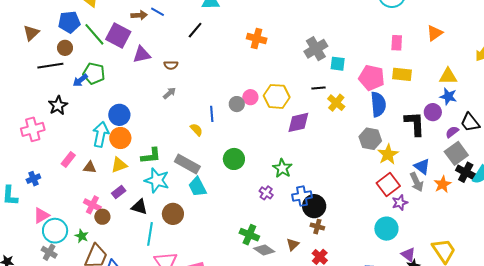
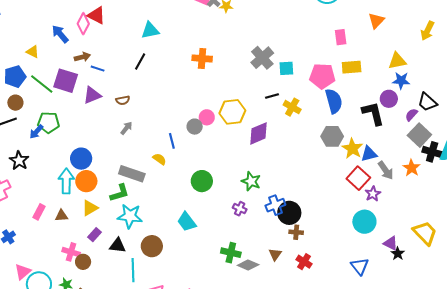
blue line: (157, 12) -> (98, 69), moved
gray rectangle: (187, 164) -> (132, 174), moved
blue triangle: (422, 166) -> (369, 154), moved, turned -42
cyan trapezoid: (197, 187) -> (187, 222), moved

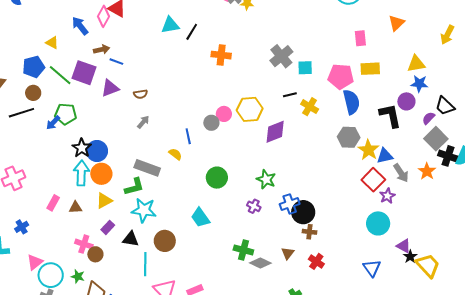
black line: (140, 61) -> (192, 32), moved
black star: (19, 161) -> (82, 148), moved
yellow trapezoid: (425, 233) -> (428, 265), moved

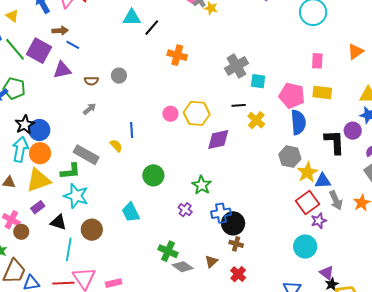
gray circle: (211, 123) -> (119, 76), moved
yellow triangle: (104, 201) -> (38, 180), size x1.5

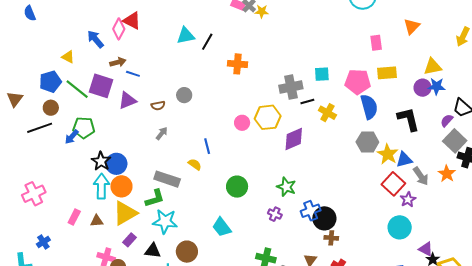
gray cross: (236, 66) -> (291, 87), moved, turned 30
purple circle: (353, 131) -> (423, 88), moved

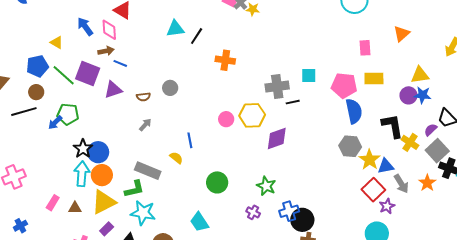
pink diamond: (119, 29) -> (109, 30), moved, turned -35
yellow cross: (327, 113) -> (410, 142), moved

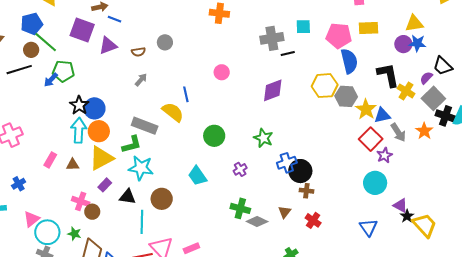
green line: (64, 75) -> (46, 42), moved
yellow hexagon: (252, 115) -> (325, 86), moved
yellow semicircle: (176, 158) -> (173, 112), size x1.6
purple cross: (253, 212) -> (240, 169), moved, turned 32

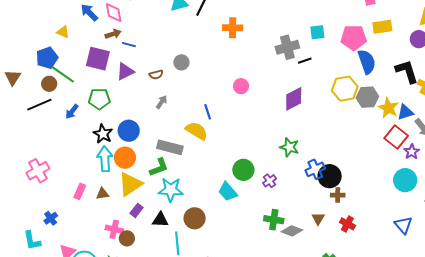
green pentagon: (63, 71) -> (99, 99), moved
blue circle: (94, 108) -> (129, 131), moved
green circle: (214, 136) -> (243, 170), moved

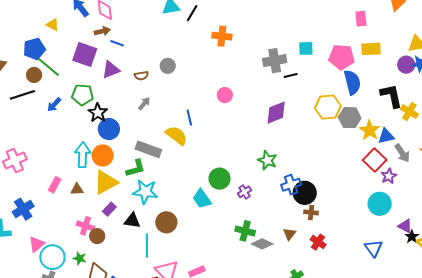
black star: (103, 134) -> (98, 113), moved
blue cross: (51, 218) -> (23, 209), size x1.5

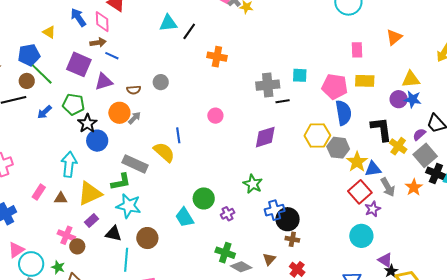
orange circle: (103, 155) -> (119, 113), moved

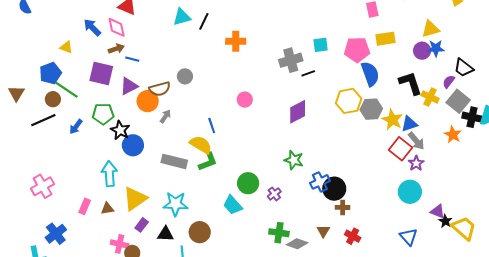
brown semicircle: (134, 90) -> (160, 89), size x1.5
orange circle: (119, 113) -> (148, 101), moved
green L-shape: (121, 182) -> (208, 162), moved
gray arrow: (388, 187) -> (416, 141), moved

